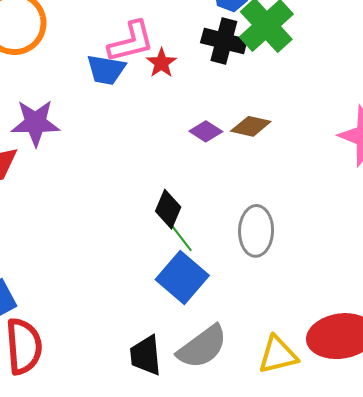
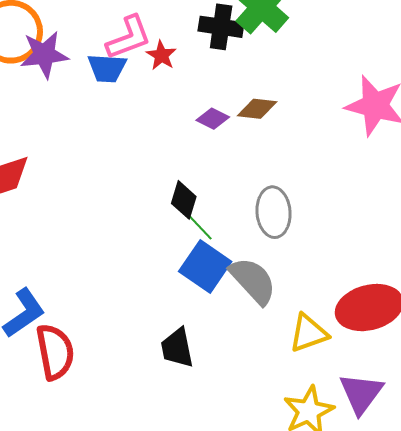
purple star: (35, 123) -> (44, 55), moved
gray semicircle: (202, 347) -> (253, 281), moved, turned -90

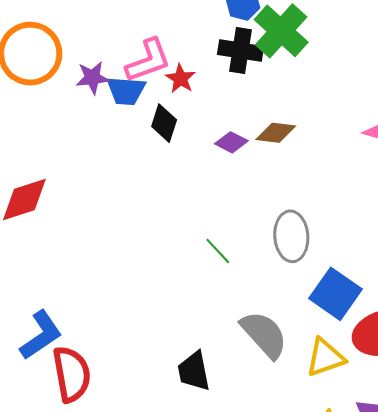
purple star: (44, 55) -> (92, 78), moved, size x0.7
black diamond: (184, 200) -> (164, 123), moved
blue square: (205, 266) -> (335, 294), moved
gray semicircle: (253, 281) -> (264, 334), moved

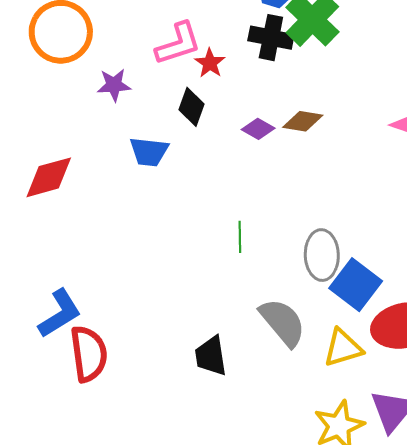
purple star: (92, 78) -> (114, 85), moved
blue trapezoid: (126, 91) -> (149, 152), moved
gray ellipse: (291, 236) -> (322, 255), moved
green line: (218, 251) -> (240, 237), turned 40

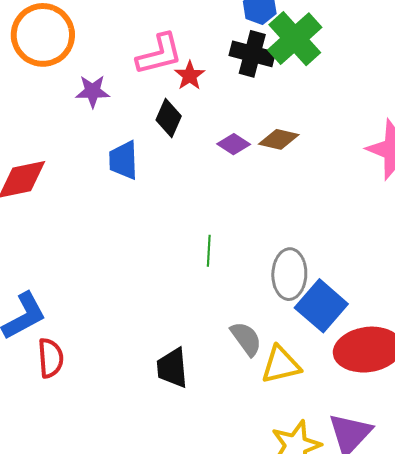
blue trapezoid: (149, 152) -> (123, 160), turned 78
gray semicircle: (283, 322) -> (246, 339), size x0.7
yellow triangle: (343, 348) -> (281, 365), moved
red semicircle: (89, 354) -> (51, 358), size x0.7

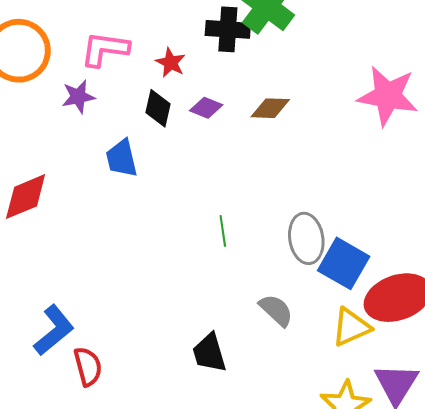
pink L-shape: (159, 54) -> (105, 49), moved, turned -147
purple diamond: (234, 144) -> (206, 108), moved
yellow triangle: (281, 365) -> (351, 327), moved

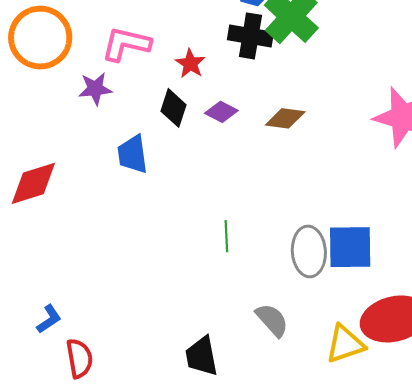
blue square: (344, 263) -> (350, 247), moved, turned -36
blue L-shape: (54, 330) -> (49, 319), size x0.6

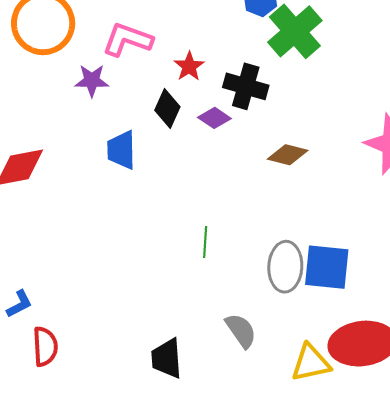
black cross: (250, 36) -> (246, 86), moved
brown diamond: (285, 118) -> (288, 155), moved

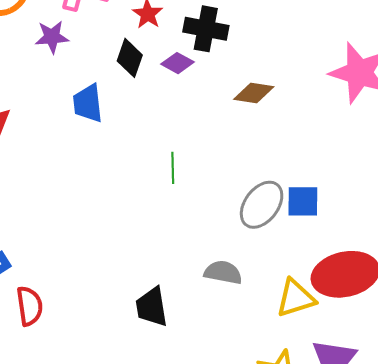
green line: (205, 242) -> (173, 168), moved
gray ellipse: (285, 267) -> (262, 205), turned 39
blue square: (327, 267) -> (303, 201), size x0.7
gray semicircle: (241, 331) -> (223, 272), turned -39

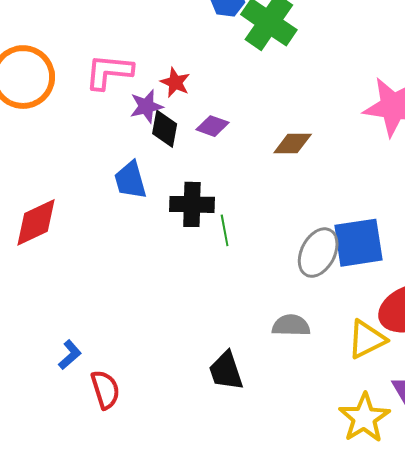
black cross: (206, 29) -> (192, 204), moved
purple star: (52, 37) -> (146, 106), moved
blue square: (303, 201) -> (358, 243), size x1.5

